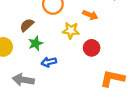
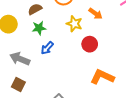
blue arrow: (49, 62) -> (47, 48), turned -48

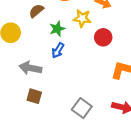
green star: (39, 28) -> (57, 29), moved

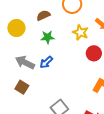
green star: (57, 29) -> (48, 37), moved
blue arrow: (58, 50) -> (46, 62), moved

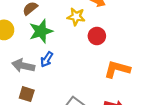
green star: (48, 37) -> (41, 31), size x1.5

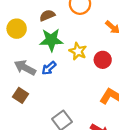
yellow star: (76, 17) -> (78, 51), moved

